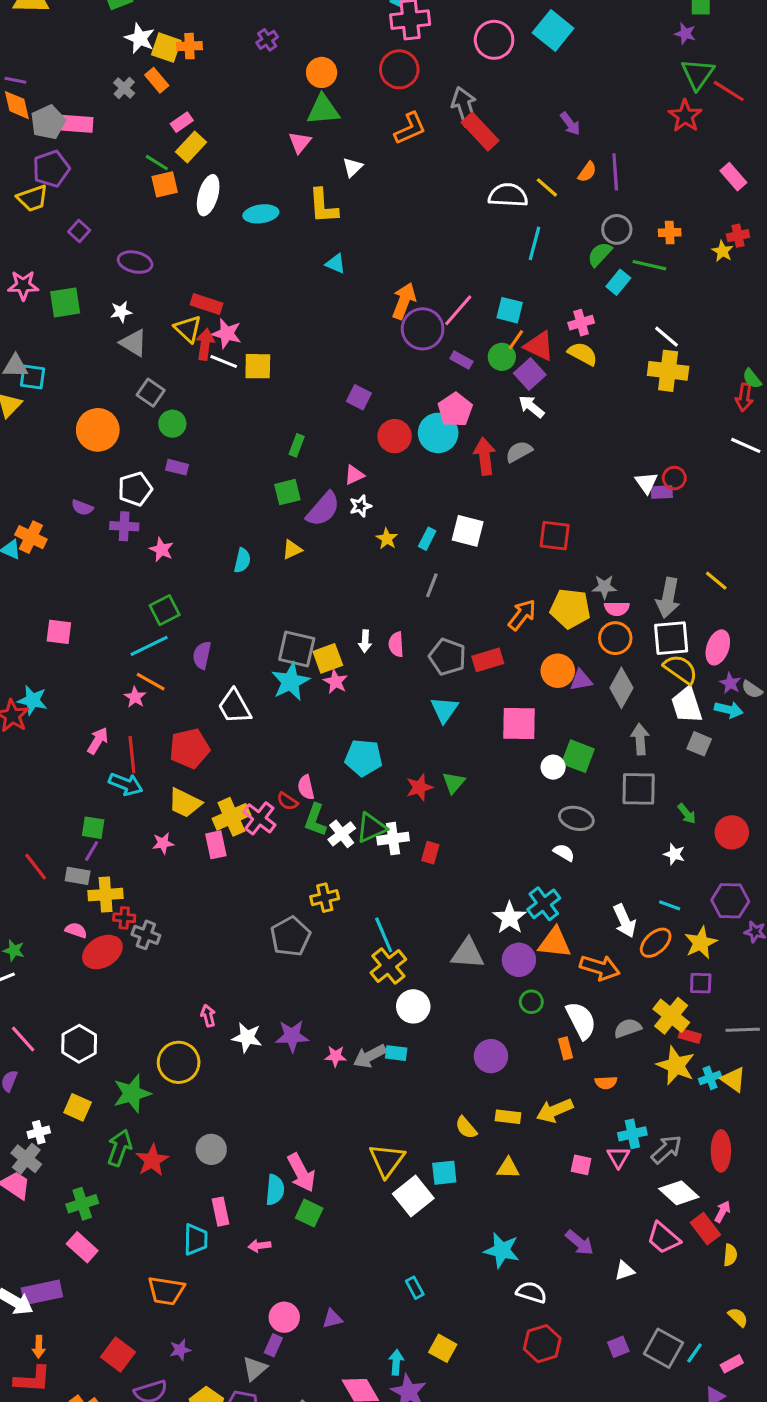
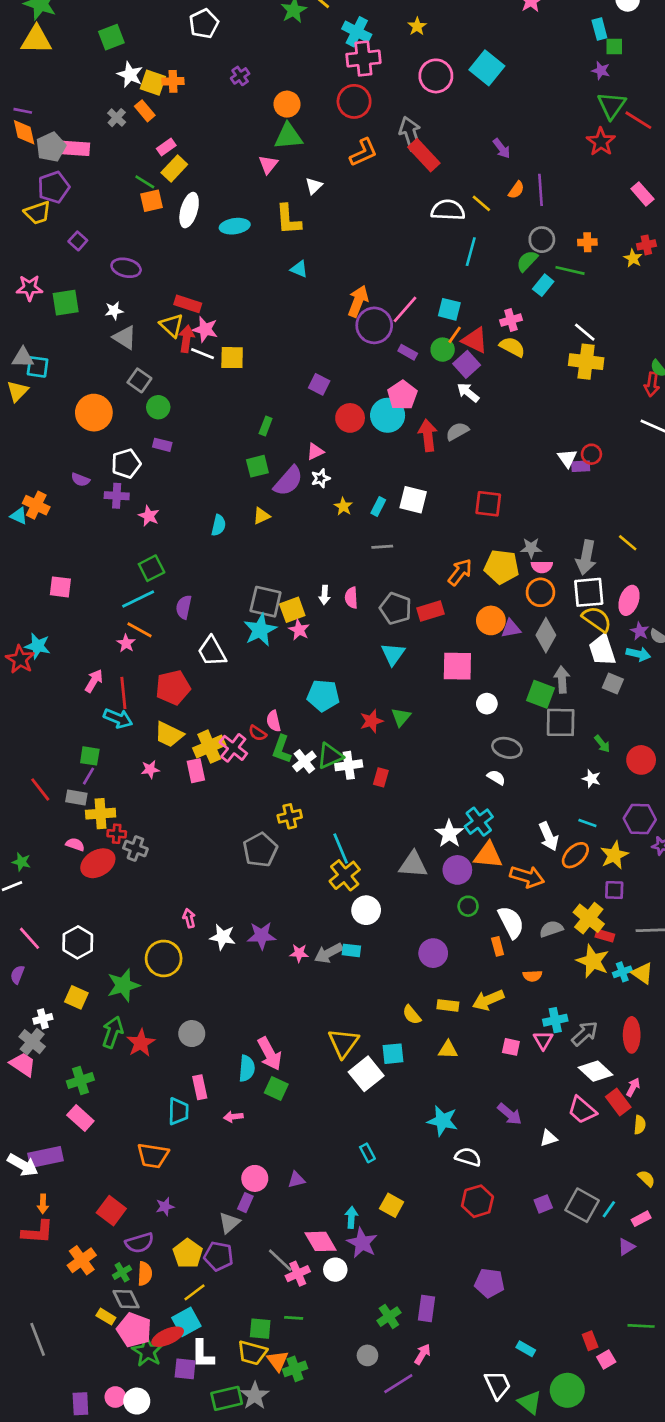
gray line: (432, 585) -> (382, 547), turned 65
green square: (578, 756) -> (540, 694), moved

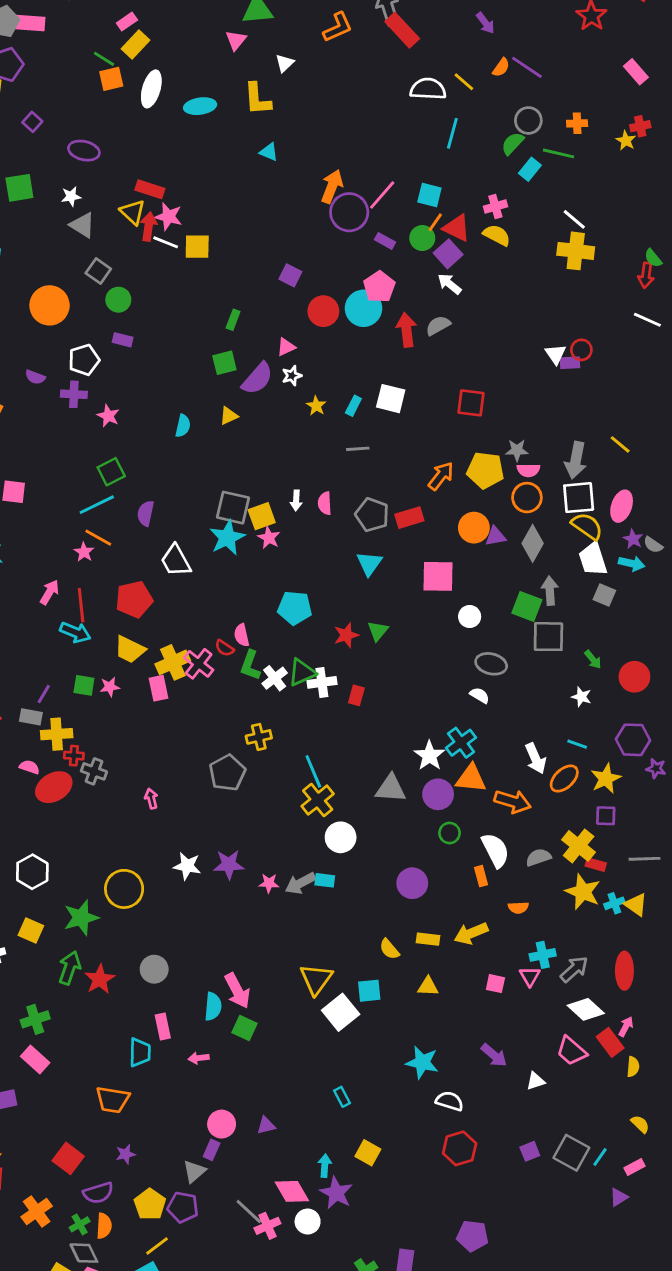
purple line: (540, 190) -> (527, 67), turned -52
green square: (90, 756) -> (84, 685), moved
pink arrow: (189, 918) -> (151, 799), moved

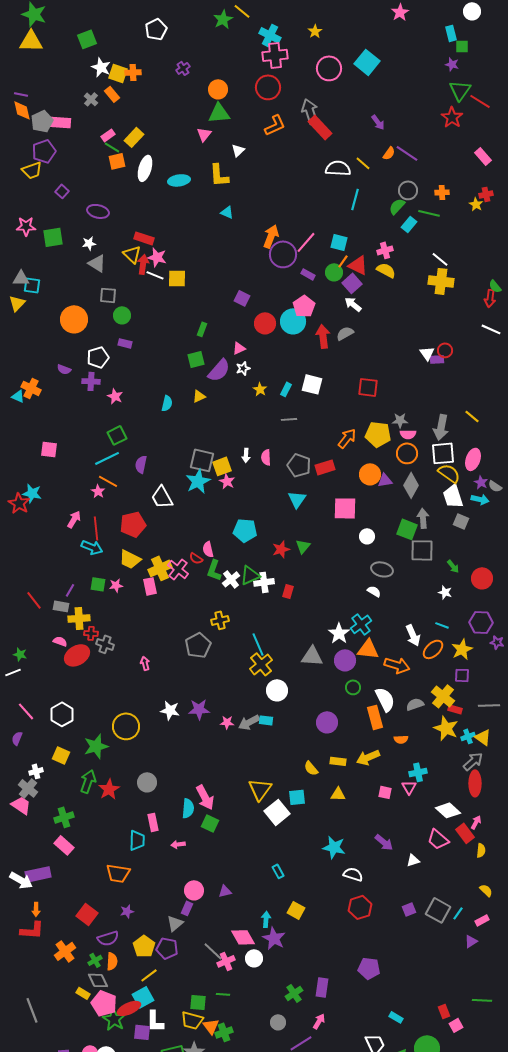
pink rectangle: (127, 22) -> (108, 135), moved
gray square: (98, 271) -> (108, 295), turned -30
orange rectangle: (481, 876) -> (375, 717), size x1.6
gray arrow: (574, 969) -> (473, 761), moved

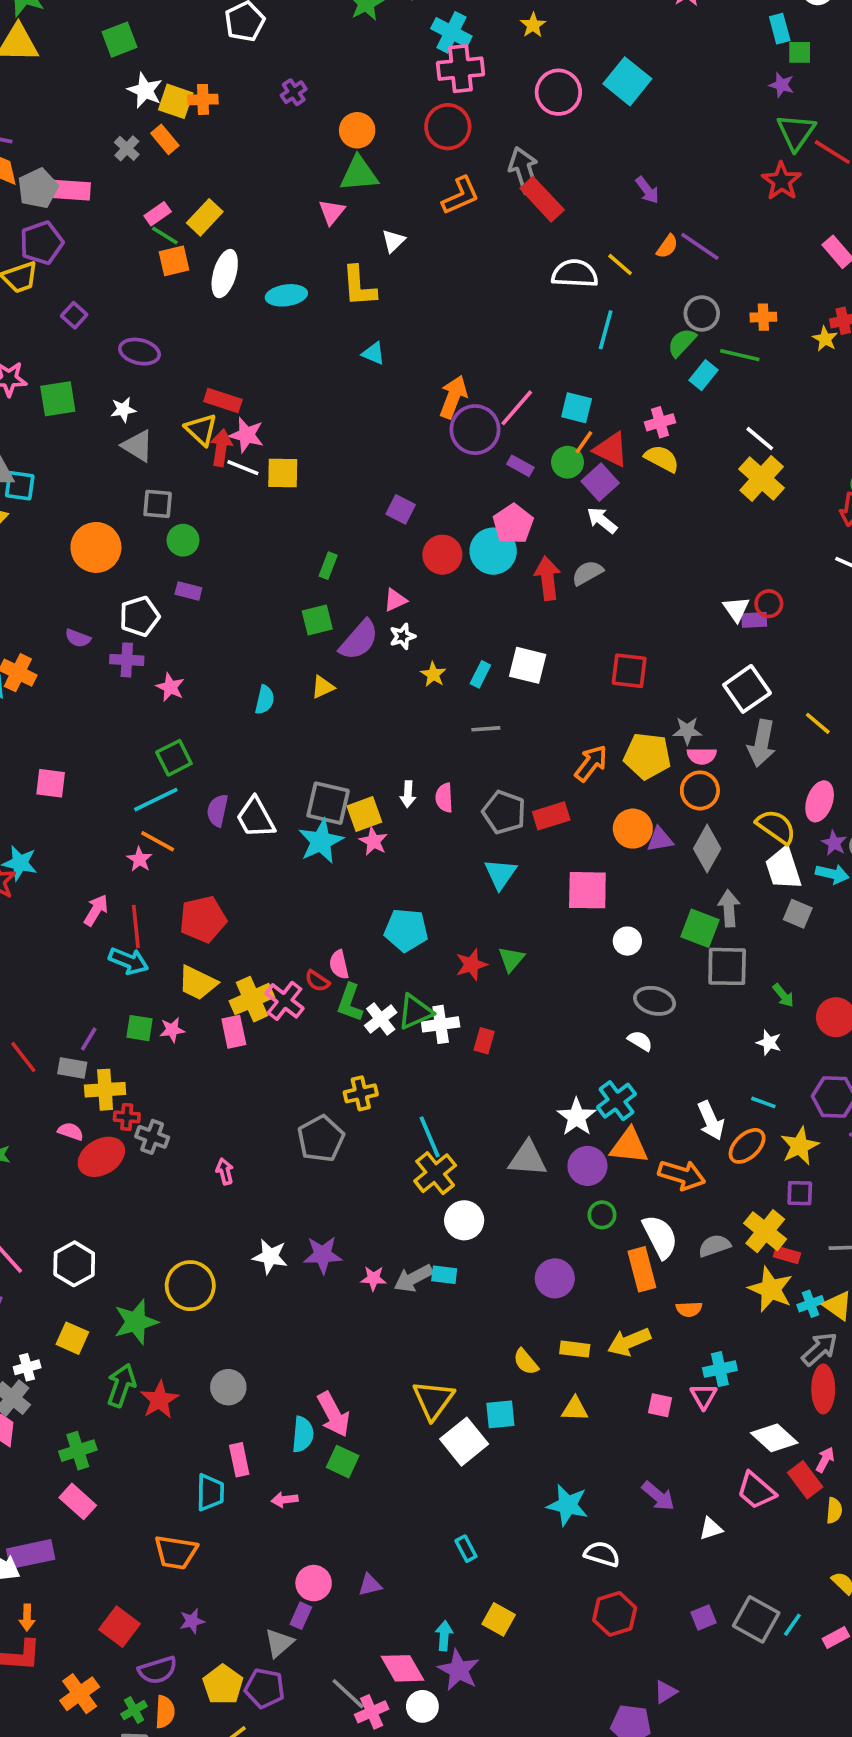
yellow cross: (441, 281) -> (762, 479), turned 35
white square: (443, 453) -> (747, 689), moved, turned -30
white trapezoid: (162, 497) -> (256, 818), moved
purple triangle: (471, 941) -> (665, 1692), moved

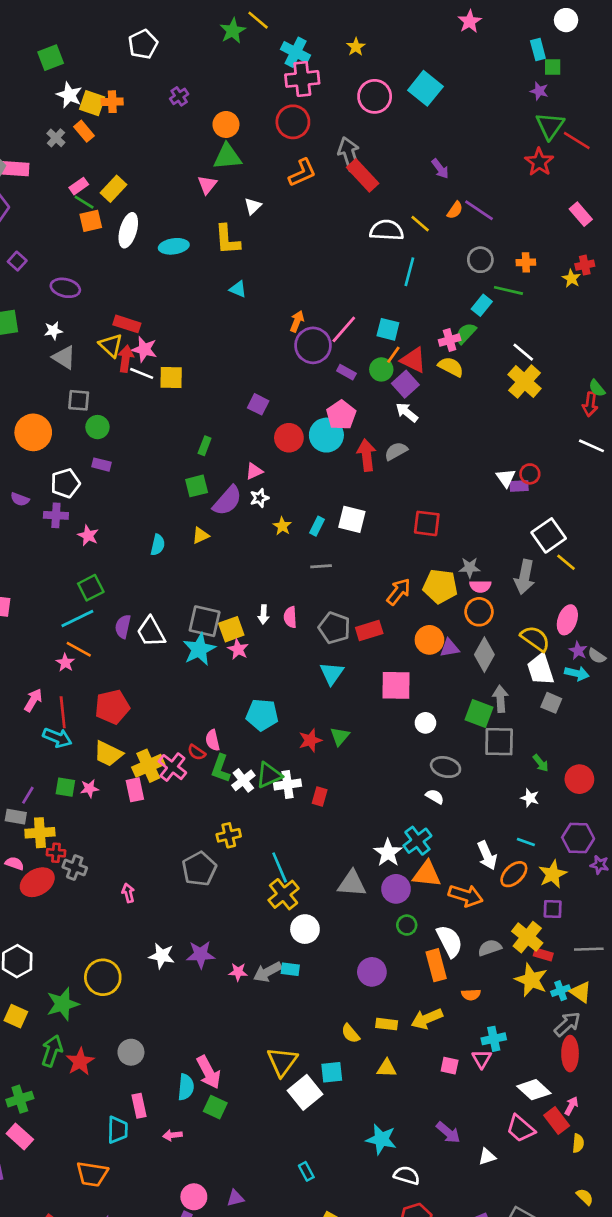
green semicircle: (682, 342) -> (466, 333), moved
orange arrow: (453, 397) -> (297, 321), size x0.7
white square: (747, 689) -> (549, 535), moved

